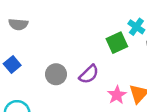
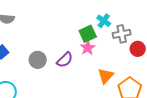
pink star: (117, 95) -> (88, 48), moved

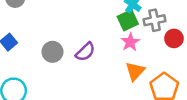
green square: (88, 34) -> (128, 20), moved
pink star: (88, 48) -> (130, 42), moved

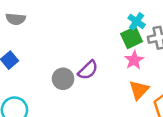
gray circle: (52, 52) -> (63, 79), moved

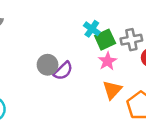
cyan cross: (137, 21) -> (92, 29), moved
gray circle: (63, 79) -> (48, 65), moved

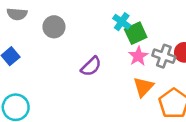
gray cross: (131, 40) -> (164, 56), moved, turned 30
gray circle: (48, 65) -> (54, 27), moved

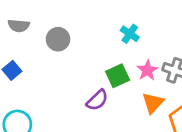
green square: (136, 33) -> (118, 76), moved
purple semicircle: (91, 66) -> (97, 100), moved

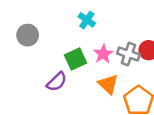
gray circle: (58, 39) -> (28, 35), moved
orange triangle: (153, 103) -> (108, 84), turned -30

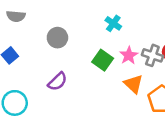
green square: (76, 59) -> (103, 60), turned -30
purple semicircle: (57, 82) -> (57, 82), moved

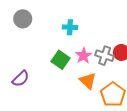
cyan cross: (113, 23) -> (70, 27), turned -32
gray circle: (57, 38) -> (23, 19), moved

